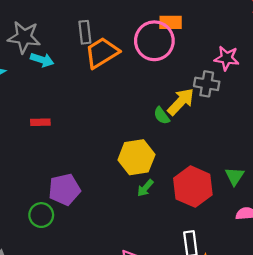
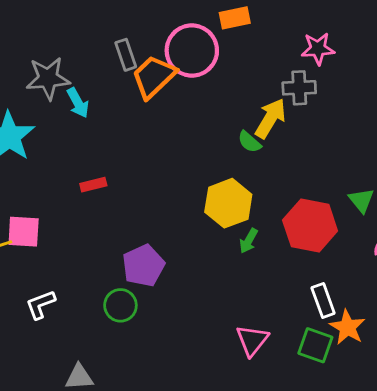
pink circle: (154, 41) -> (192, 50), moved
cyan arrow: (42, 60) -> (78, 103), turned 55

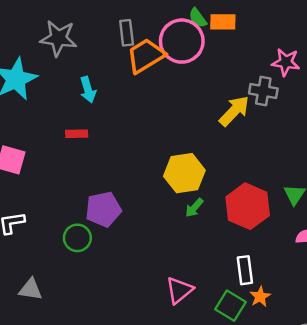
cyan arrow: (78, 103) -> (88, 90), moved
green semicircle: (249, 142) -> (198, 18), moved
orange star: (347, 327) -> (260, 297), size x0.7

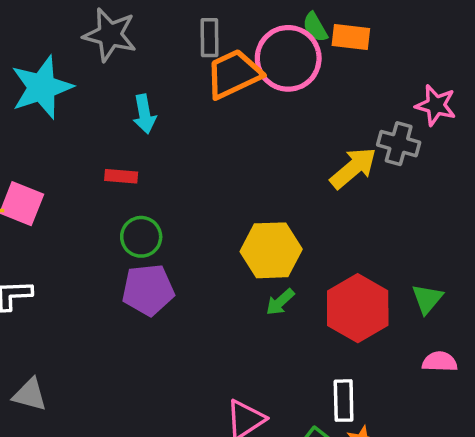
green circle: (77, 238) -> (141, 237), moved

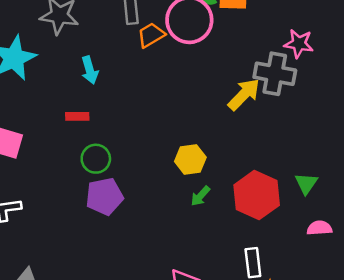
orange trapezoid: (234, 74) -> (151, 35), size x0.7
gray cross: (399, 144) -> (275, 74), size x1.4
yellow hexagon: (271, 250) -> (190, 159), size x0.7

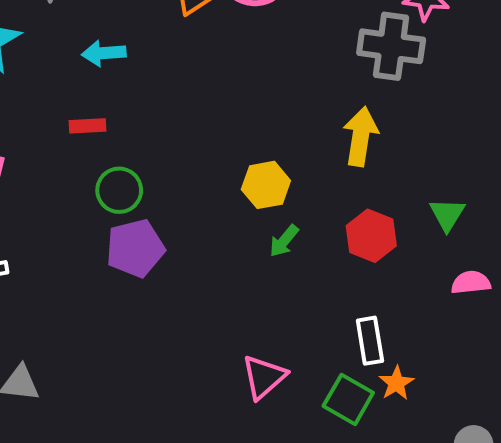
cyan arrow: (90, 70) -> (104, 53), turned 104
yellow arrow: (244, 94) -> (361, 136), moved, turned -33
red hexagon: (257, 195) -> (371, 236), size x0.7

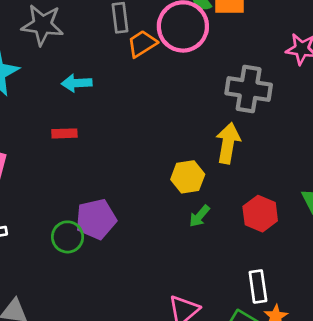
gray cross: (391, 46) -> (249, 89), moved
yellow arrow: (361, 136) -> (228, 143), moved
green circle: (119, 190) -> (68, 237), moved

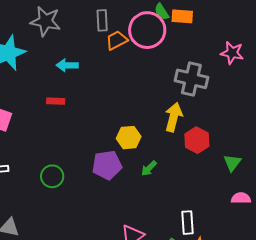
yellow hexagon: (188, 177) -> (129, 138), moved
red hexagon: (260, 214) -> (197, 140), moved
purple pentagon: (96, 219) -> (107, 165), moved

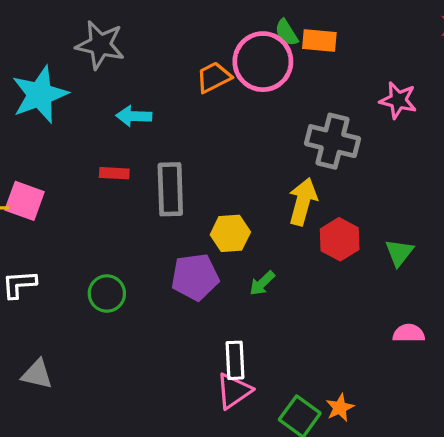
gray rectangle: (102, 20) -> (170, 189), moved, size x1.5
green triangle: (232, 163) -> (399, 253), moved
white rectangle: (187, 223) -> (235, 360), moved

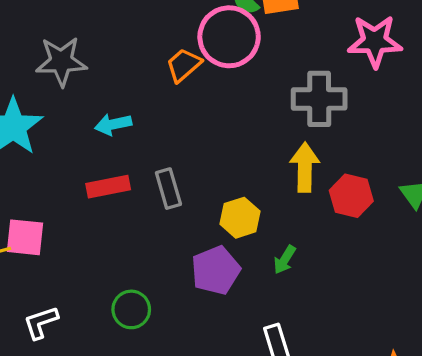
pink star: (398, 100) -> (375, 41), size x1.4
red rectangle: (114, 173) -> (108, 187), size x1.4
gray rectangle: (170, 189) -> (168, 189), size x0.7

